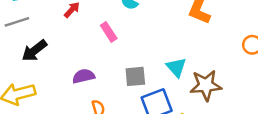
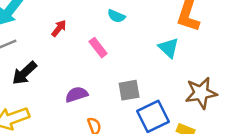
cyan triangle: (176, 67) -> (169, 48), moved

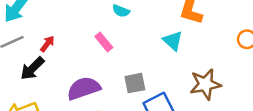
red arrow: (59, 28) -> (47, 44), moved
purple semicircle: (77, 94) -> (84, 88), size x1.5

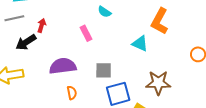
cyan triangle: (173, 41) -> (140, 44), turned -30
red arrow: (47, 44) -> (42, 25), turned -32

